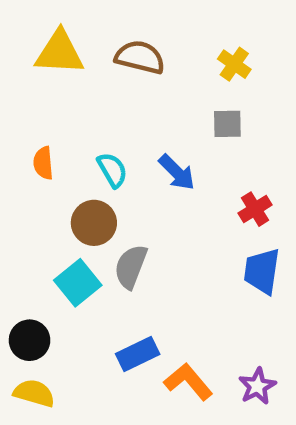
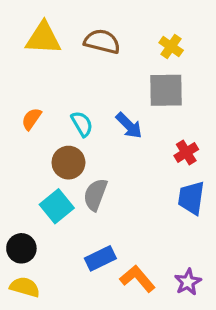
gray square: (227, 124) -> (166, 90), size x1.6
orange semicircle: (43, 163) -> (31, 119), turned 40

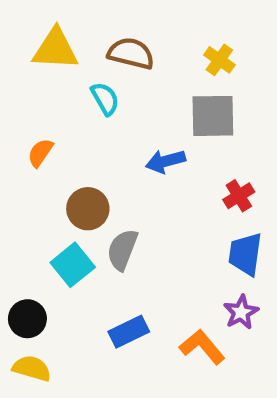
cyan semicircle: (82, 124) -> (105, 99), moved
blue arrow: (129, 126) -> (165, 161), turned 120
orange L-shape: (137, 279) -> (202, 347), moved
purple star: (188, 282) -> (241, 312), moved

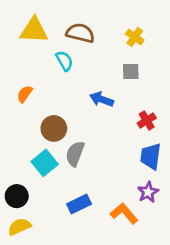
gray square: (213, 116) -> (131, 71), size x0.6
blue arrow: (165, 161) -> (102, 99), turned 35
yellow semicircle: (32, 368) -> (19, 227), turned -40

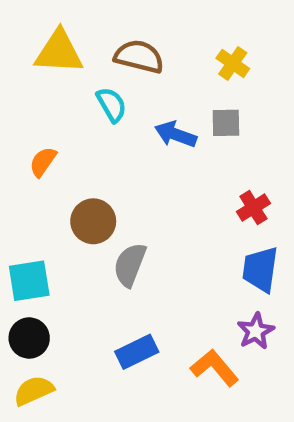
blue arrow: (102, 99) -> (176, 134), moved
cyan square: (45, 163) -> (29, 281), moved, turned 30

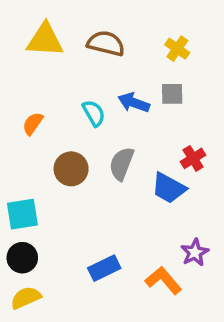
cyan semicircle: (112, 105) -> (94, 113), moved
gray semicircle: (130, 265) -> (122, 164), moved
blue trapezoid: (260, 269) -> (169, 188), moved, turned -69

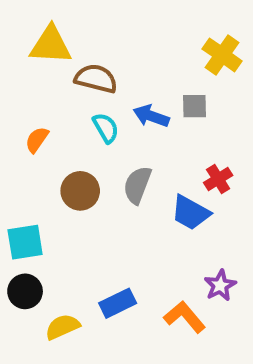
brown semicircle: (106, 43) -> (96, 79), moved
yellow cross: (177, 49) -> (222, 55), moved, size x1.4
yellow semicircle: (26, 298) -> (62, 327), moved

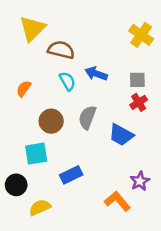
yellow triangle: (51, 45) -> (32, 29), turned -48
gray square: (194, 106) -> (137, 80), moved
red cross: (218, 179) -> (139, 102), moved
cyan square: (25, 242) -> (36, 154), moved
blue rectangle: (118, 303) -> (71, 175), moved

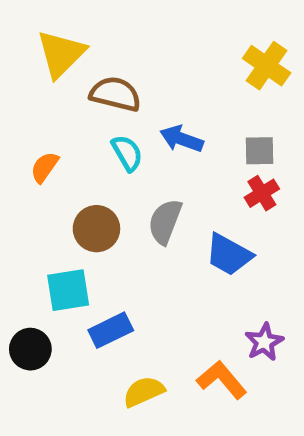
blue rectangle: (71, 175) -> (111, 330), moved
yellow semicircle: (40, 207) -> (144, 392), moved

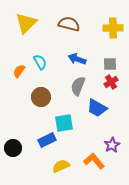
yellow cross: (267, 66) -> (113, 28), turned -36
brown semicircle: (115, 94) -> (69, 24), moved
cyan semicircle: (127, 153) -> (40, 62), moved
gray semicircle: (165, 222) -> (78, 86), moved
cyan square: (68, 290) -> (64, 123), moved

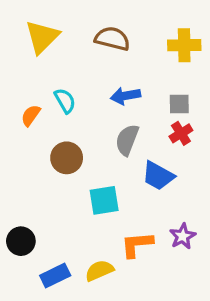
blue arrow: (77, 59) -> (125, 96), turned -30
blue rectangle: (47, 140) -> (55, 275), moved
orange L-shape: (94, 161) -> (137, 244), moved, turned -55

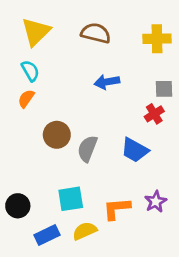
cyan semicircle: (65, 101) -> (30, 71), moved
gray square: (179, 104) -> (164, 89), moved
gray semicircle: (127, 140) -> (87, 149), moved
cyan square: (104, 200) -> (71, 199), moved

